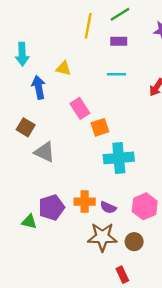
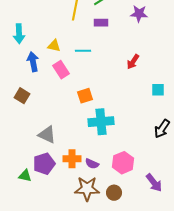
cyan line: (116, 74) -> (83, 51), moved
pink rectangle: (80, 108) -> (61, 70), moved
gray triangle: (45, 152) -> (47, 135), moved

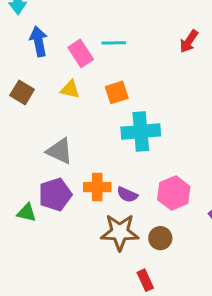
yellow triangle: (54, 46) -> (70, 89), moved
cyan line: (83, 51) -> (114, 43), moved

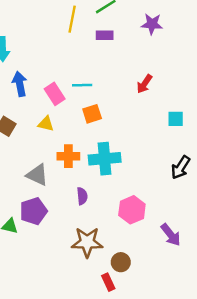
orange square: (117, 92) -> (92, 114), moved
orange cross: (97, 187) -> (68, 156), moved
purple semicircle: (127, 195) -> (82, 196), moved, turned -119
brown circle: (160, 238) -> (121, 262), moved

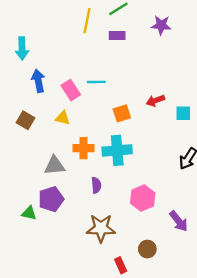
red arrow: (144, 84) -> (155, 101), moved, turned 36
orange square: (92, 114) -> (122, 113), moved
gray triangle: (37, 175) -> (55, 166), turned -30
brown circle: (121, 262) -> (147, 249), moved

